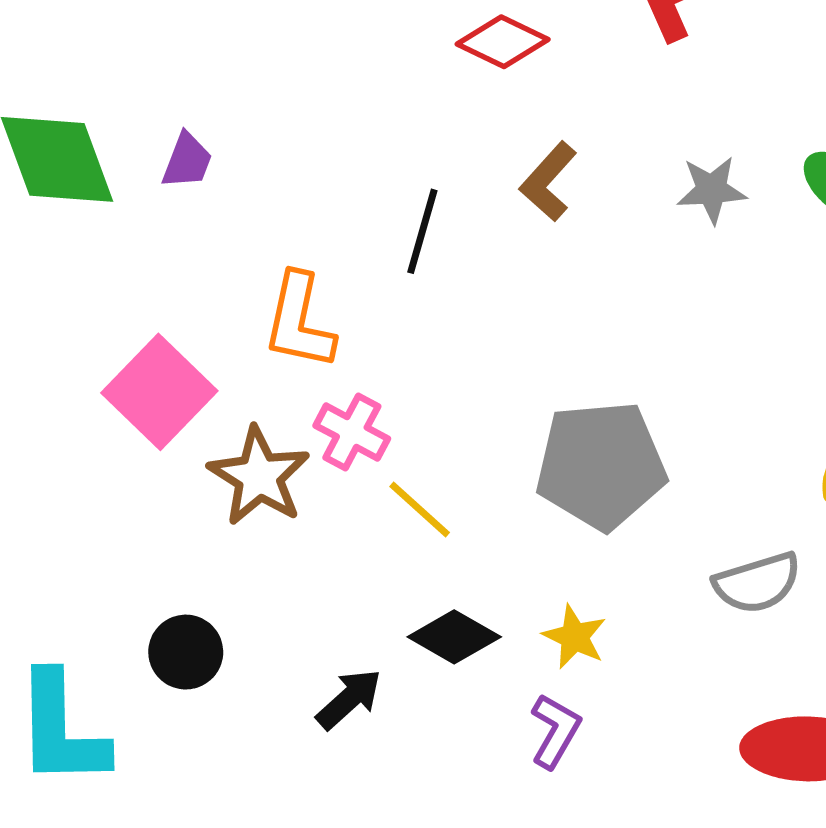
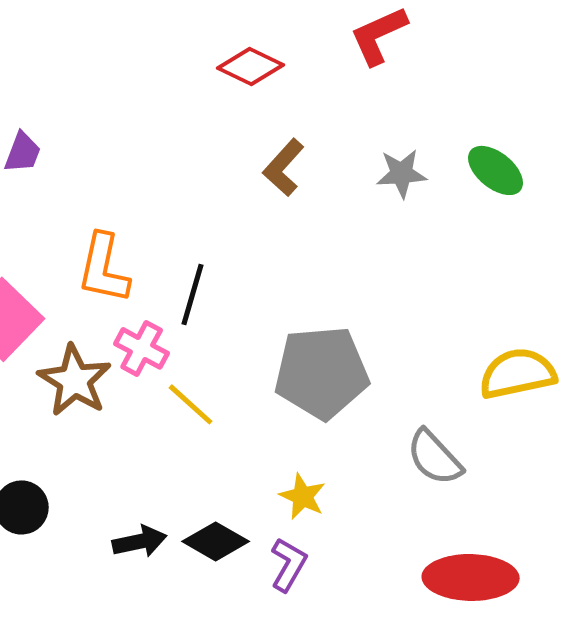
black line: (422, 231) -> (193, 294), moved
gray semicircle: (757, 583) -> (435, 457), turned 64
black diamond: (454, 637) -> (216, 541), moved
black arrow: (349, 699) -> (140, 541), turned 30

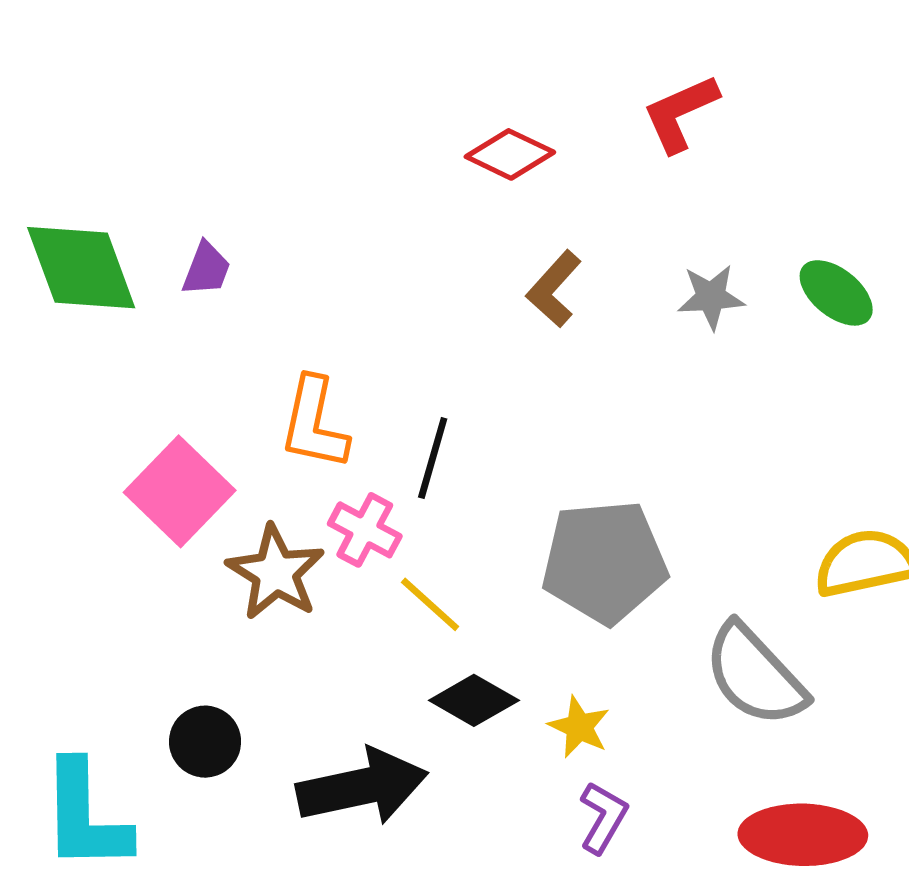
gray semicircle: (435, 457) -> (755, 675), size x1.4
black arrow: (140, 541) -> (362, 787), size x1.8
black diamond: (216, 541) -> (474, 700), moved
purple L-shape: (289, 564) -> (603, 817), moved

